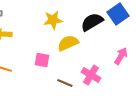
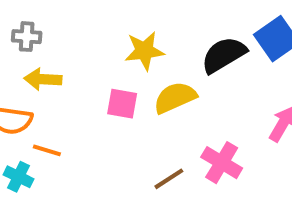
pink square: (42, 60) -> (122, 104), moved
brown line: (65, 83) -> (169, 179), turned -56

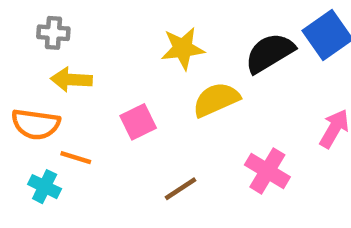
pink square: (122, 104) -> (138, 122), moved, turned -36
brown line: (169, 179) -> (180, 189), moved

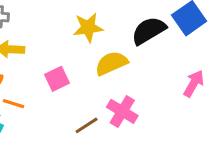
pink cross: (267, 171) -> (122, 111), moved

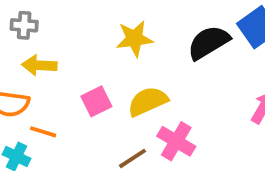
yellow semicircle: (111, 63) -> (148, 101), moved

